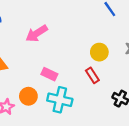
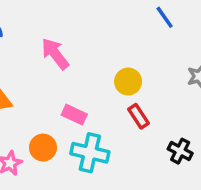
pink arrow: (37, 33) -> (55, 54), turned 85
yellow circle: (99, 52) -> (128, 82), moved

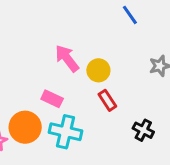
pink arrow: (55, 54) -> (67, 58), moved
orange circle: (43, 148) -> (25, 127), size x1.4

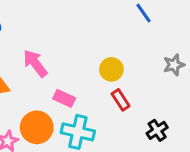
pink arrow: (67, 58) -> (35, 63), moved
black cross: (143, 130) -> (157, 130), turned 30

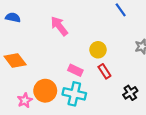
pink arrow: (35, 63) -> (59, 26), moved
pink rectangle: (64, 98) -> (75, 70), moved

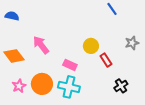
pink arrow: (59, 26) -> (41, 45), moved
red rectangle: (104, 71) -> (106, 60), moved
pink star: (25, 100) -> (19, 86), moved

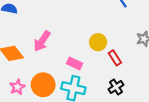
pink arrow: (41, 45) -> (42, 41), turned -108
black cross: (121, 86) -> (116, 87), moved

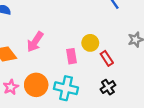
pink rectangle: (74, 63) -> (71, 56), moved, turned 56

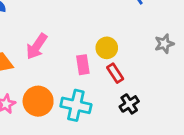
red rectangle: (107, 58) -> (115, 73), moved

